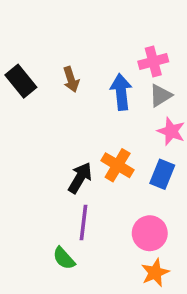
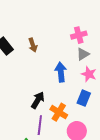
blue arrow: (121, 92) -> (61, 72), moved
orange cross: (118, 165) -> (59, 112), moved

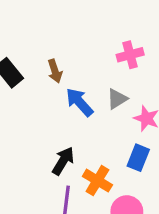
gray triangle: (83, 54) -> (117, 99), moved
blue arrow: (61, 72) -> (79, 102), moved, turned -36

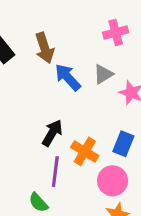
brown arrow: (55, 71) -> (45, 48), size x1.4
blue rectangle: (138, 158) -> (123, 144), moved

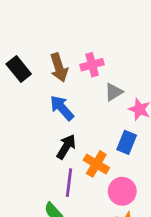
pink cross: (116, 32) -> (92, 65), moved
blue arrow: (68, 77) -> (62, 108), moved
blue rectangle: (123, 144) -> (127, 142), moved

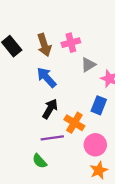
purple line: (69, 183) -> (52, 138), turned 75

